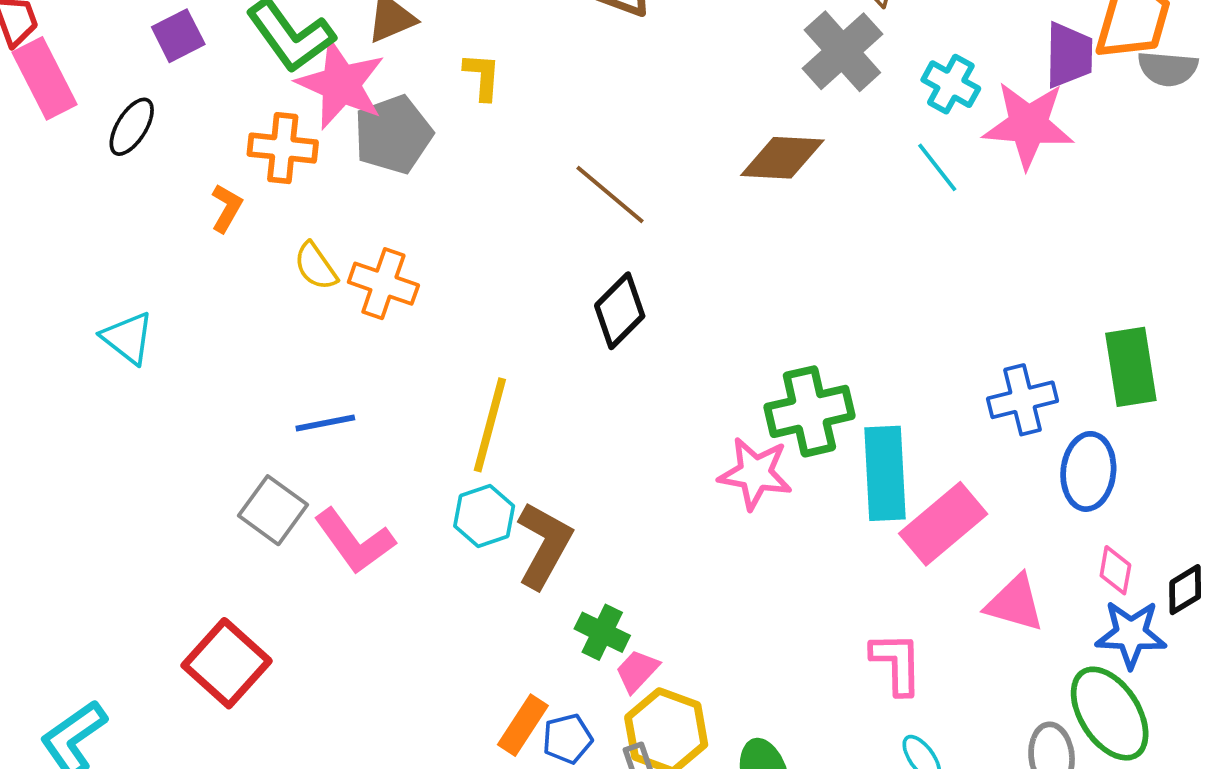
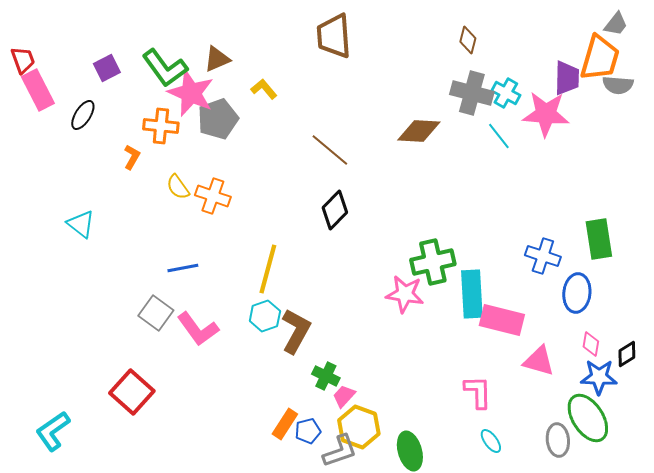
gray cross: (842, 51) -> (472, 93), moved, turned -33
yellow L-shape: (482, 76) -> (264, 89), turned -44
blue cross: (1022, 400) -> (543, 256), turned 32
pink rectangle: (943, 524) -> (502, 320), turned 54

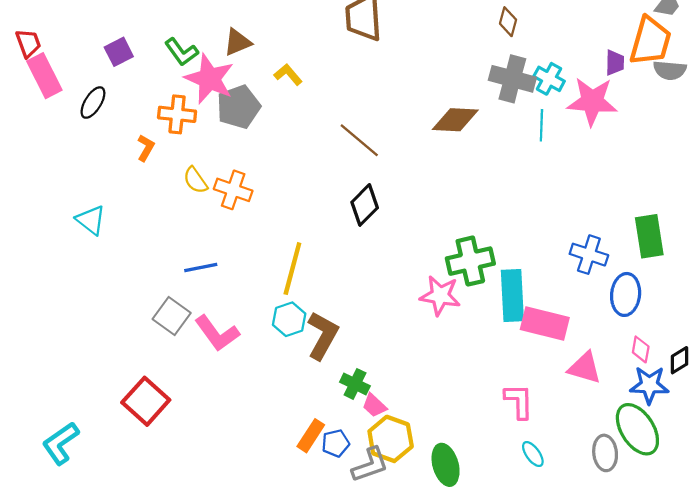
green L-shape: (165, 68) -> (181, 52), size x0.7
purple trapezoid: (567, 78) -> (615, 63), size x0.7
cyan line: (499, 136) -> (541, 125), turned 40
pink trapezoid: (344, 396) -> (374, 406), turned -90

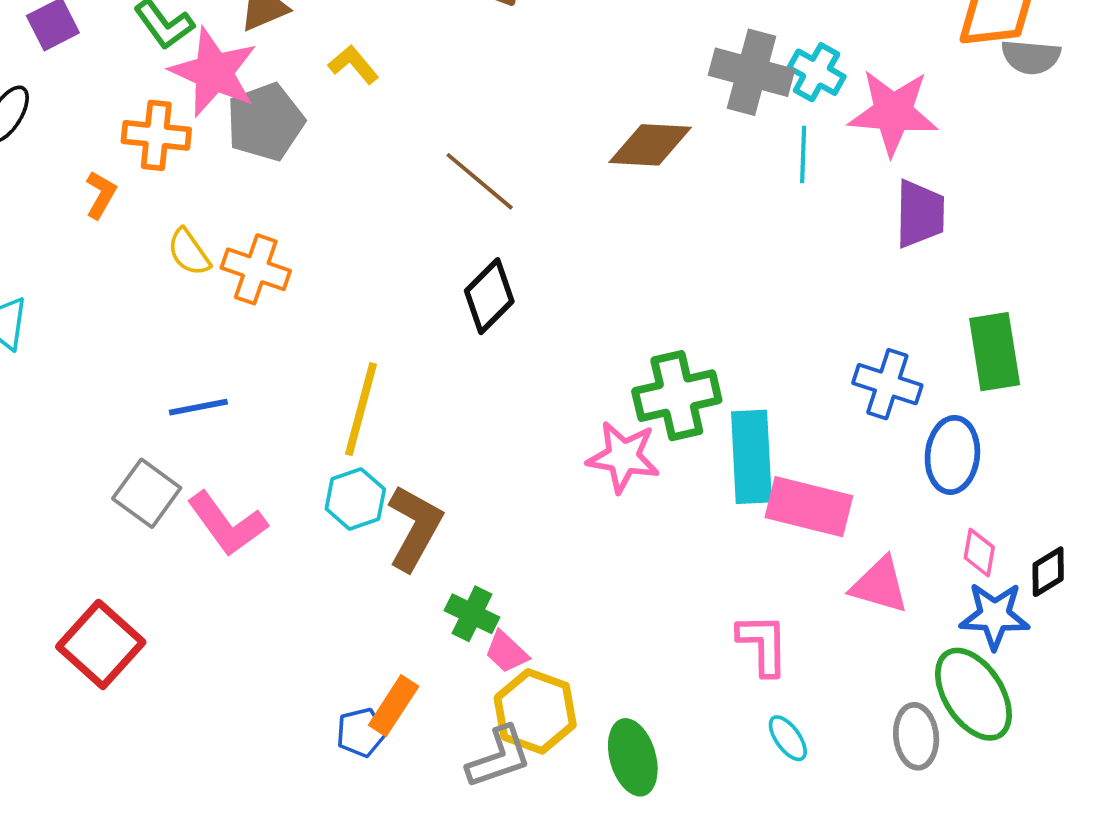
purple trapezoid: (615, 63) -> (920, 214), moved, size x1.5
blue pentagon: (336, 443) -> (361, 732), moved

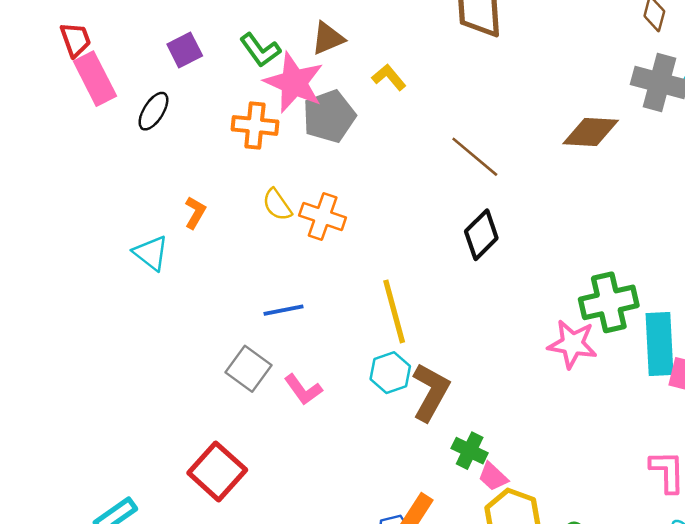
orange L-shape: (101, 195) -> (195, 213), moved
yellow line: (361, 409) -> (394, 311), turned -30
pink L-shape: (227, 524) -> (303, 390), size x0.7

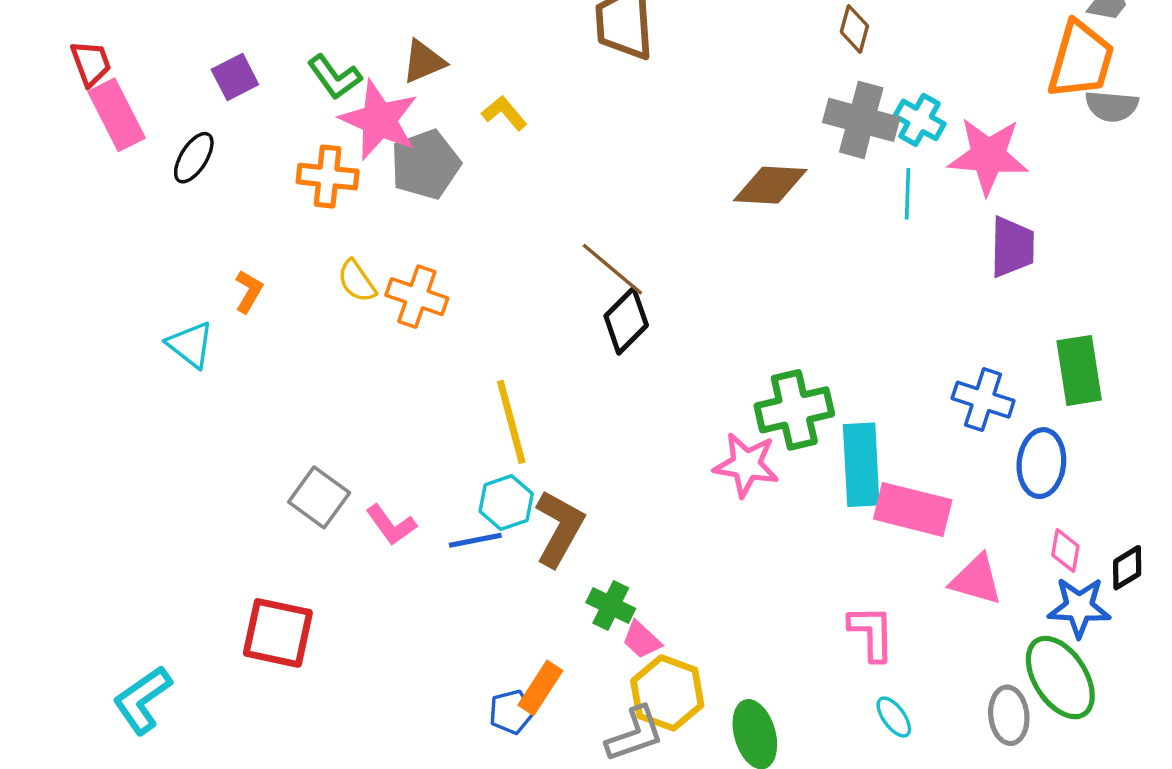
brown line: (475, 157) -> (612, 269), moved
blue line: (284, 310) -> (475, 540), moved
red square: (217, 471) -> (278, 633), turned -30

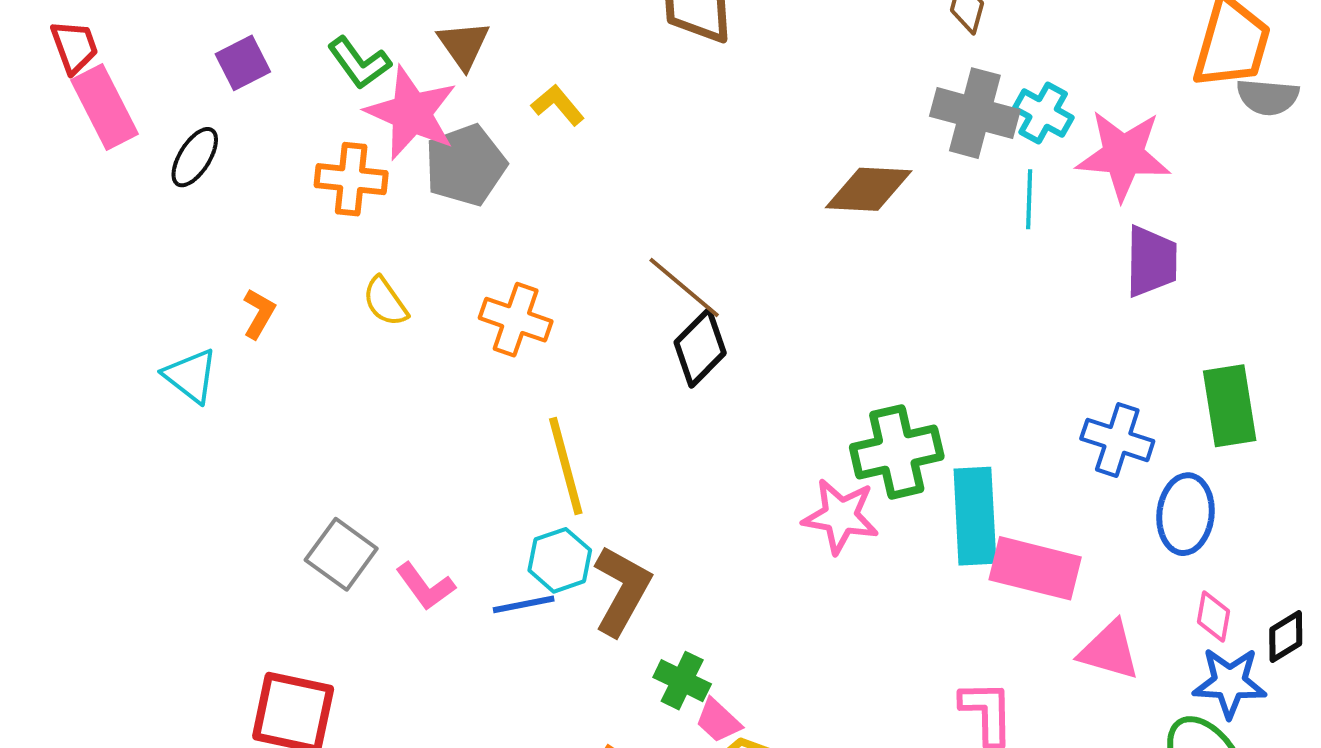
brown triangle: (424, 62) -> (463, 45), turned -42
orange cross: (417, 297) -> (516, 320), moved

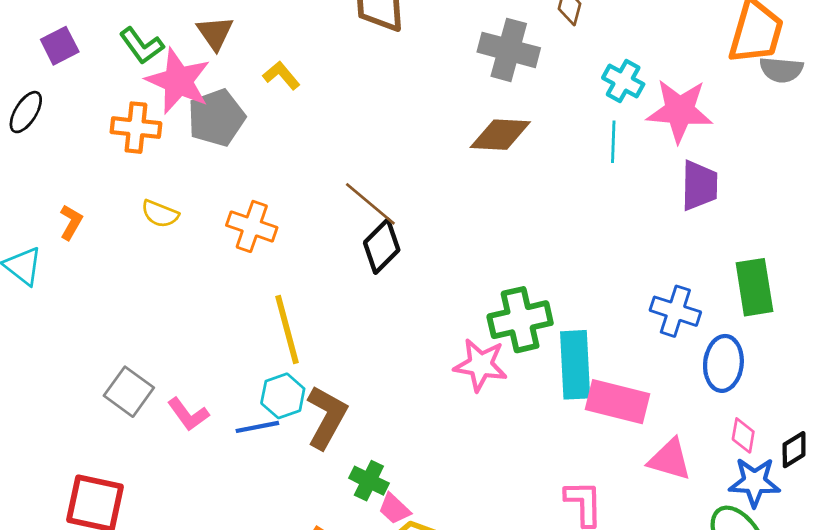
gray cross: (975, 113) -> (509, 50), moved
yellow semicircle: (385, 302) -> (160, 214), turned -33

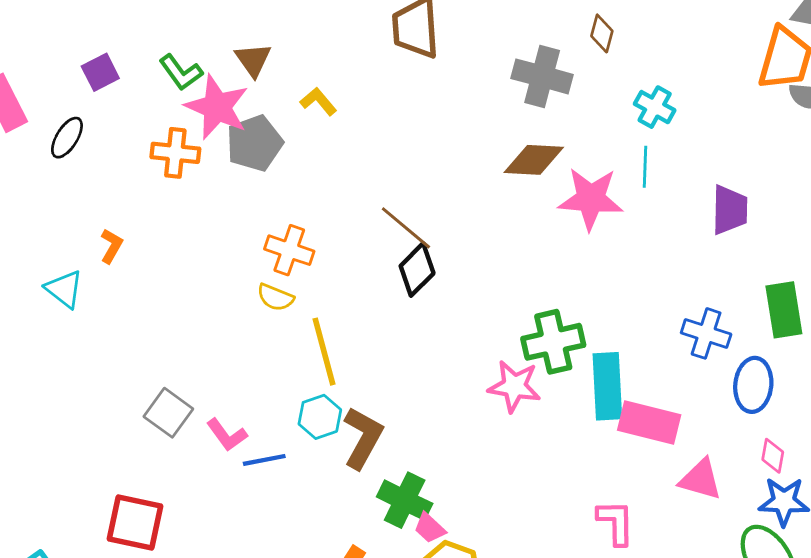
pink star: (680, 111) -> (591, 199), moved
yellow semicircle: (160, 214) -> (275, 297), moved
blue line: (257, 427) -> (264, 460), moved
green cross: (369, 481) -> (405, 500), size x1.4

